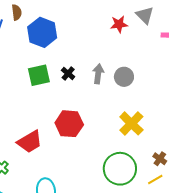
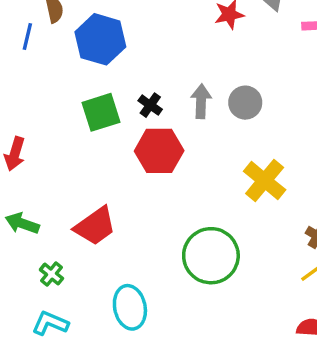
red hexagon: (69, 124) -> (159, 151), moved
green circle: (120, 169) -> (211, 256), moved

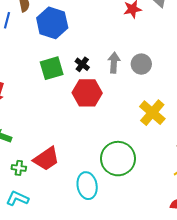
red trapezoid: (95, 226) -> (46, 159), moved
green cross: (51, 274) -> (19, 168), turned -32
cyan ellipse: (130, 307) -> (87, 186), moved

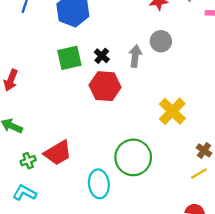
gray circle: (141, 64) -> (161, 41), moved
green cross: (19, 168) -> (28, 161), turned -32

